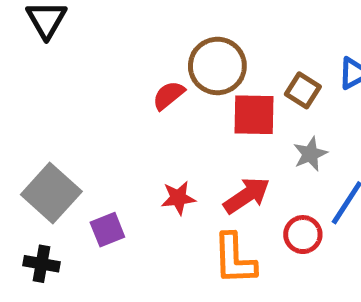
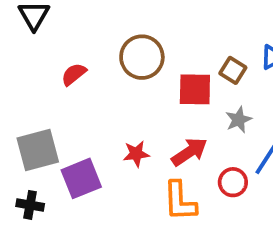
brown circle: (217, 66) -> (142, 57), moved
red semicircle: (169, 95) -> (74, 74), moved
gray square: (51, 193) -> (38, 150), turned 33
purple square: (107, 230) -> (81, 178), size x1.5

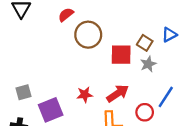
red semicircle: (74, 74) -> (66, 15), moved
gray star: (239, 120) -> (148, 64), moved
gray square: (38, 150) -> (24, 92), size x0.6

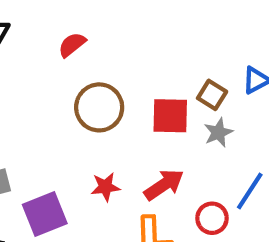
brown circle: (88, 35) -> (99, 107), moved

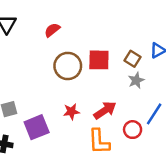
red square: (170, 116) -> (99, 60), moved

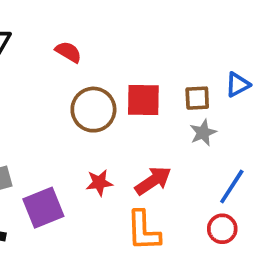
red semicircle: (52, 30) -> (68, 52), turned 70
brown square: (133, 59) -> (197, 98), turned -35
red circle: (133, 130) -> (222, 229), moved

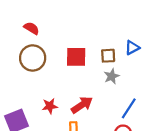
brown circle: (93, 110) -> (33, 58), moved

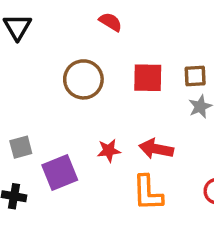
red semicircle: (31, 28) -> (110, 22), moved
red arrow: (82, 105) -> (156, 149), turned -135

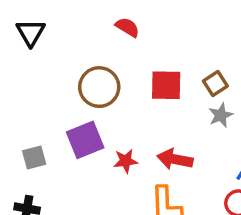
brown square: (195, 76) -> (215, 84), turned -30
purple square: (60, 173) -> (85, 140), moved

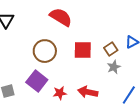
red semicircle: (127, 27) -> (61, 17), size x1.6
purple square: (85, 140) -> (37, 81), turned -30

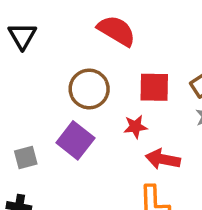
red star: (60, 93) -> (135, 127), moved

